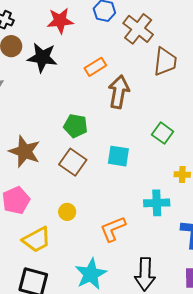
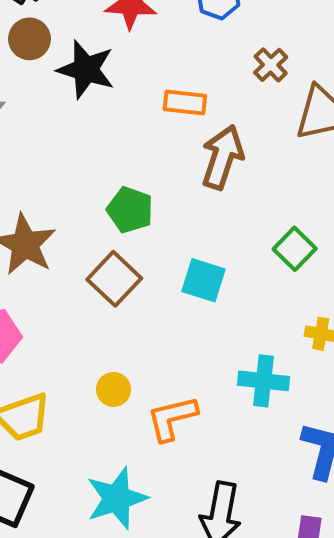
brown cross: (138, 29) -> (271, 65), moved, size x0.6
orange rectangle: (95, 67) -> (185, 102), turned 30
yellow circle: (67, 212) -> (113, 389), moved

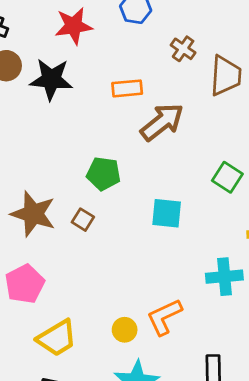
brown arrow: (222, 157) -> (162, 122), turned 45
brown square: (114, 279) -> (83, 220), moved, size x0.6
yellow circle: (113, 389) -> (125, 330), moved

